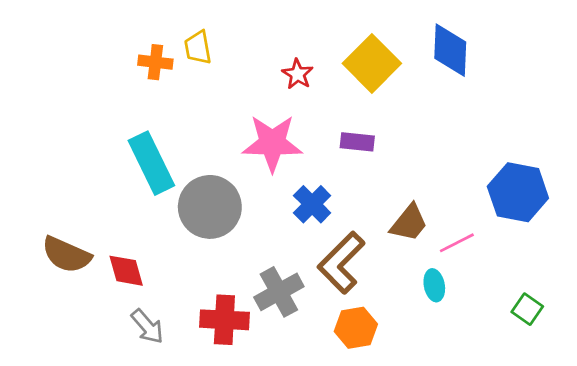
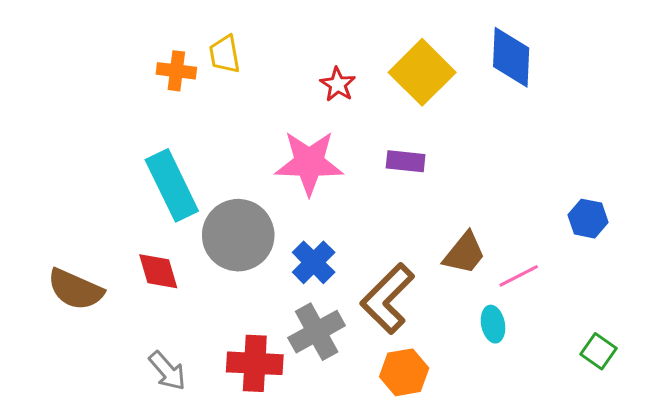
blue hexagon: (518, 192) -> (588, 219), size x0.6
blue cross: (312, 204) -> (314, 262), moved
red diamond: (126, 271) -> (158, 271), moved

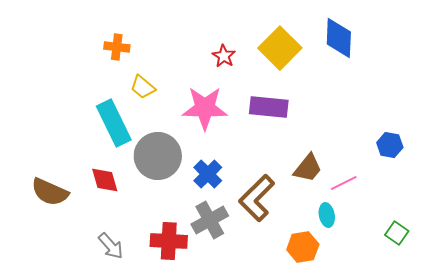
yellow trapezoid: (225, 54) -> (143, 87), moved, turned -40
purple rectangle: (406, 161) -> (269, 107), size x1.5
orange hexagon: (404, 372) -> (303, 247), moved

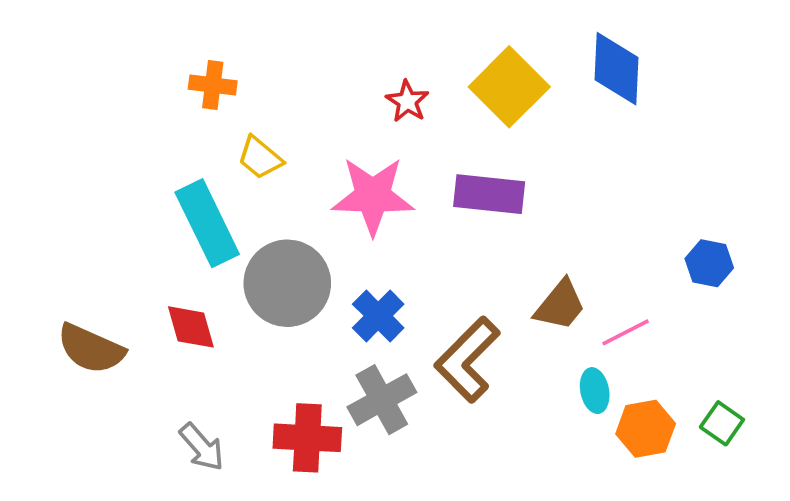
orange hexagon: (303, 247) -> (646, 429), moved

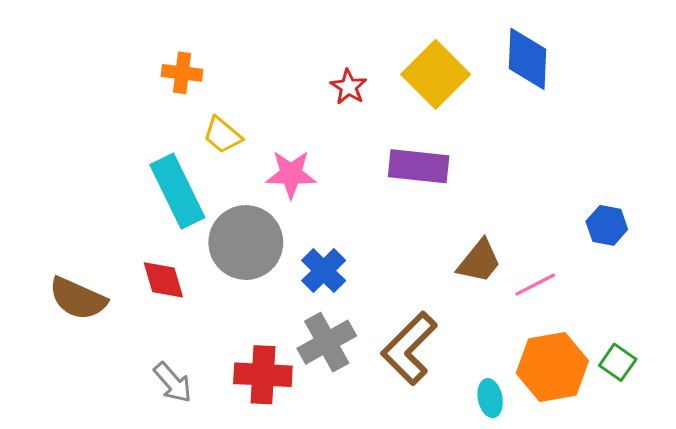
pink star: (373, 196) -> (291, 174), moved, size x0.7
brown L-shape: (467, 360) -> (409, 348), moved
cyan ellipse: (595, 391) -> (490, 398), moved
orange hexagon: (646, 429) -> (552, 367), size x1.4

